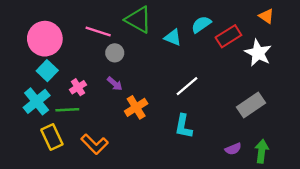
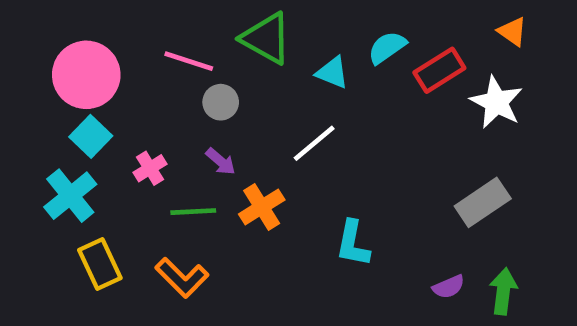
white line: (187, 86) -> (314, 143), moved
green line: (67, 110) -> (193, 212), moved

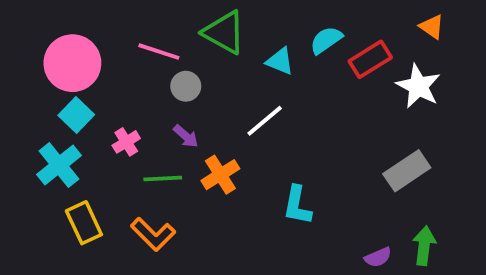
purple semicircle: (449, 287) -> (378, 257), moved

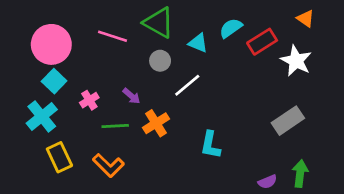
gray circle: (186, 86) -> (160, 61), moved

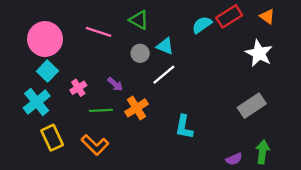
green triangle: (159, 23) -> (139, 20), size x0.7
red rectangle: (262, 42) -> (229, 16), moved
cyan triangle: (198, 43) -> (165, 46), moved

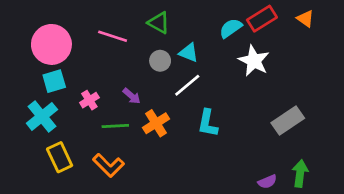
white star: (259, 53) -> (254, 61), moved
cyan square: (47, 71) -> (54, 81), turned 30
cyan L-shape: (184, 127) -> (208, 123), moved

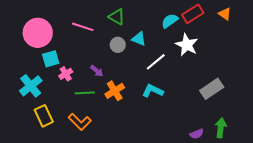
cyan square: (54, 81) -> (51, 59), moved
white line: (187, 85) -> (156, 62), moved
cyan L-shape: (208, 123) -> (153, 91), turned 105

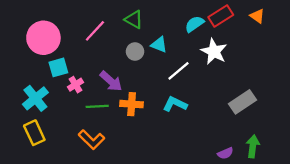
pink line: (83, 27) -> (95, 31), turned -65
purple arrow: (97, 71) -> (111, 81), size x1.5
orange cross: (115, 91) -> (132, 104), turned 36
yellow rectangle: (44, 116) -> (34, 133), moved

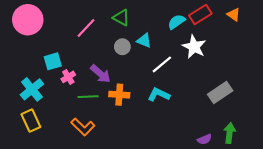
pink circle: (43, 38) -> (28, 20), moved

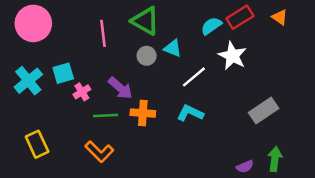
green triangle: (121, 18) -> (145, 21), size x1.4
pink line: (86, 28) -> (103, 33), turned -50
cyan cross: (32, 89) -> (28, 81), moved

